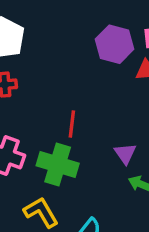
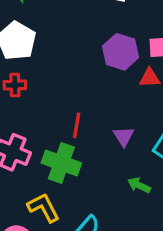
purple triangle: (125, 154) -> (124, 136), moved

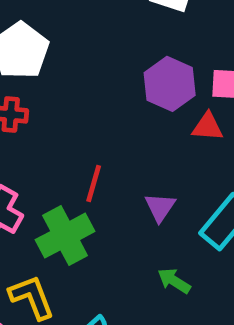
green cross: (61, 163) -> (65, 236), turned 36

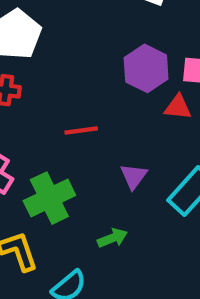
red line: (94, 183) -> (81, 131), moved, turned 64
green arrow: (174, 281) -> (112, 238), moved, turned 124

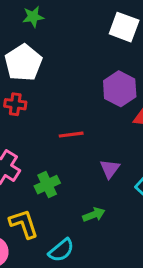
green cross: (49, 198) -> (47, 185), size x0.7

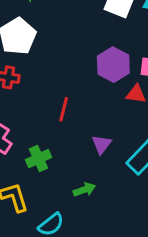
red line: (71, 135) -> (64, 109), turned -70

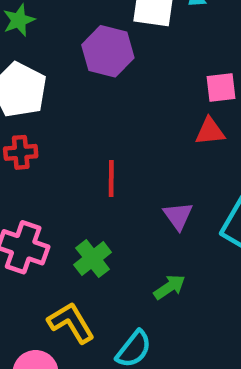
purple hexagon: (113, 65) -> (108, 51), moved

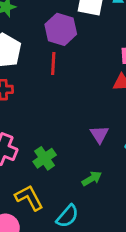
red line: (111, 179) -> (53, 63), moved

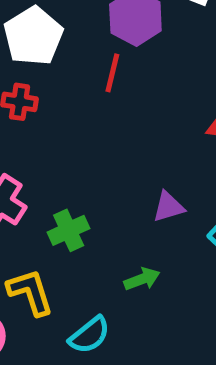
purple triangle: (99, 134) -> (168, 207), turned 36

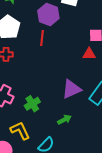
purple triangle: (168, 207) -> (71, 89), size x1.5

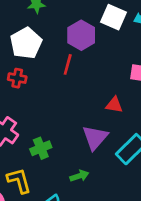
red triangle: (89, 54) -> (114, 105), moved
purple triangle: (71, 89) -> (95, 138), turned -35

